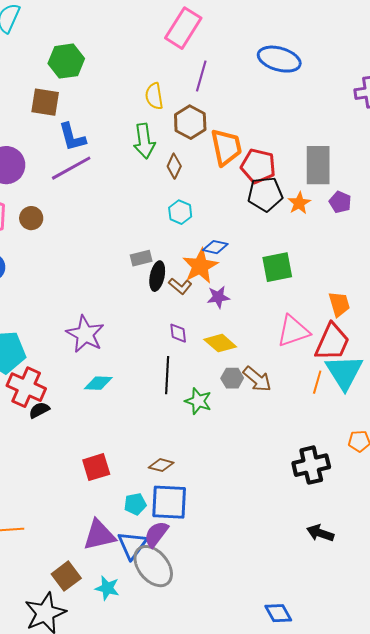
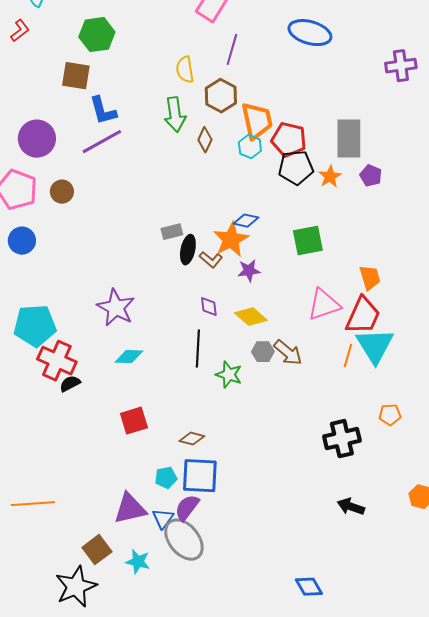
cyan hexagon: (180, 212) -> (250, 147), moved
red square: (96, 467) -> (134, 421), moved
blue triangle: (132, 545) -> (163, 519), size x0.7

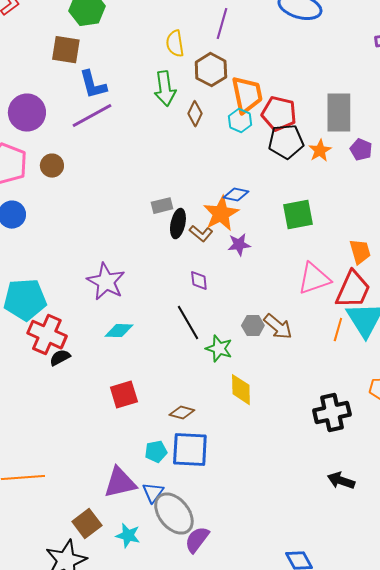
yellow diamond: (251, 317) -> (241, 390), moved, turned 48
black line: (198, 349) -> (188, 323), turned -33
purple semicircle: (187, 508) -> (197, 540), moved

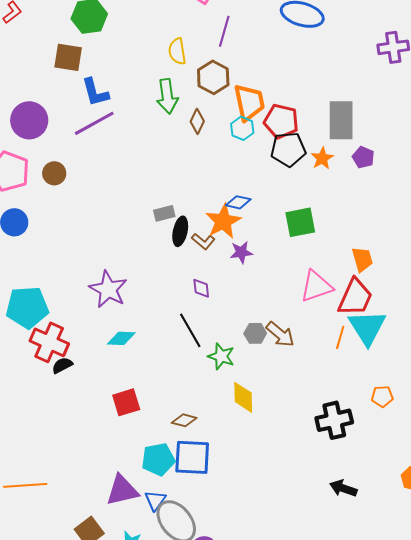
cyan pentagon: (156, 452) -> (158, 459), size x1.5

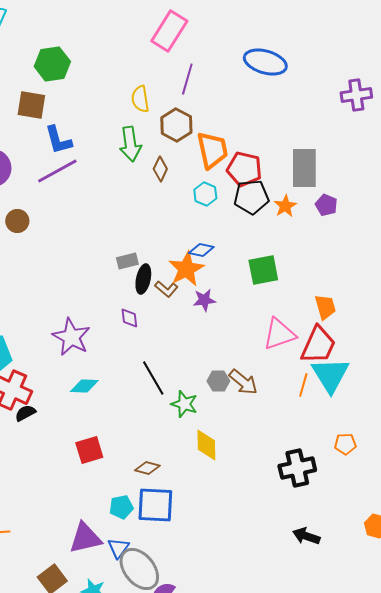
cyan hexagon: (242, 128) -> (205, 194), moved
purple diamond: (201, 288) -> (129, 318), moved
cyan pentagon: (158, 459) -> (121, 507), size x0.7

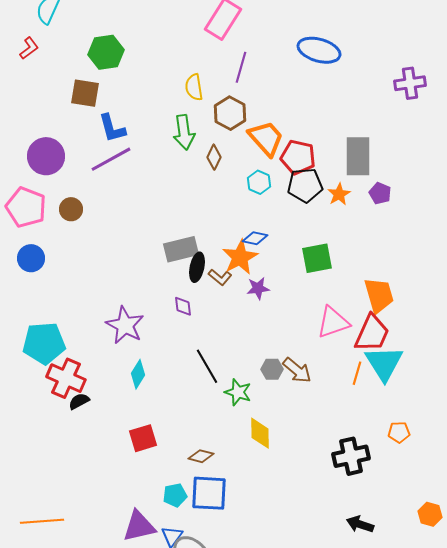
orange trapezoid: (212, 150) -> (266, 138), turned -30
gray rectangle: (127, 261) -> (181, 249), size x1.6
orange trapezoid: (325, 307) -> (379, 295), size x1.4
cyan diamond: (84, 386) -> (138, 374), turned -60

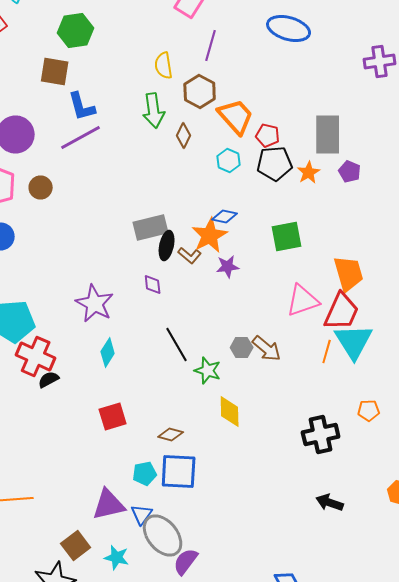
red pentagon: (298, 157) -> (268, 136), size x0.7

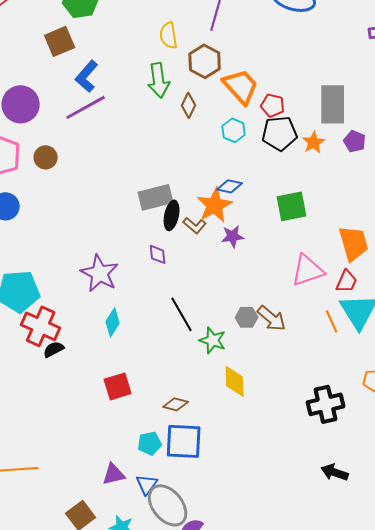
brown square: (55, 72) -> (60, 41), turned -32
blue L-shape: (82, 106) -> (87, 76), turned 56
red trapezoid: (342, 312) -> (347, 281), size x0.6
orange line: (327, 352) -> (332, 321), turned -40
purple triangle: (109, 504) -> (114, 474), size x0.7

